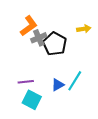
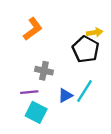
gray cross: (39, 38) -> (44, 71), moved, turned 35
black pentagon: (55, 44) -> (86, 49), moved

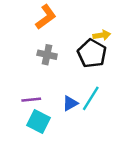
orange L-shape: (33, 29) -> (46, 17), moved
gray cross: (44, 71) -> (47, 55), moved

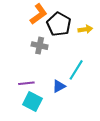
black pentagon: (92, 53) -> (59, 24), moved
cyan line: (91, 98) -> (76, 70), moved

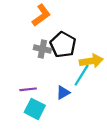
black pentagon: (59, 24) -> (63, 45), moved
yellow arrow: (85, 29) -> (91, 61), moved, size x1.5

